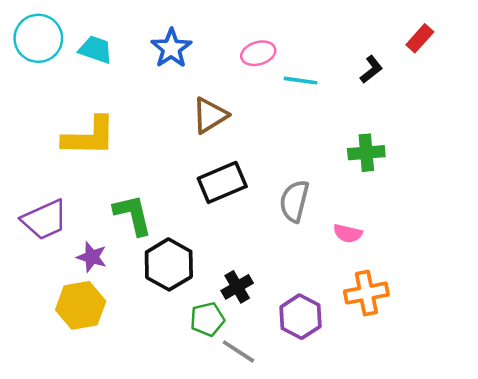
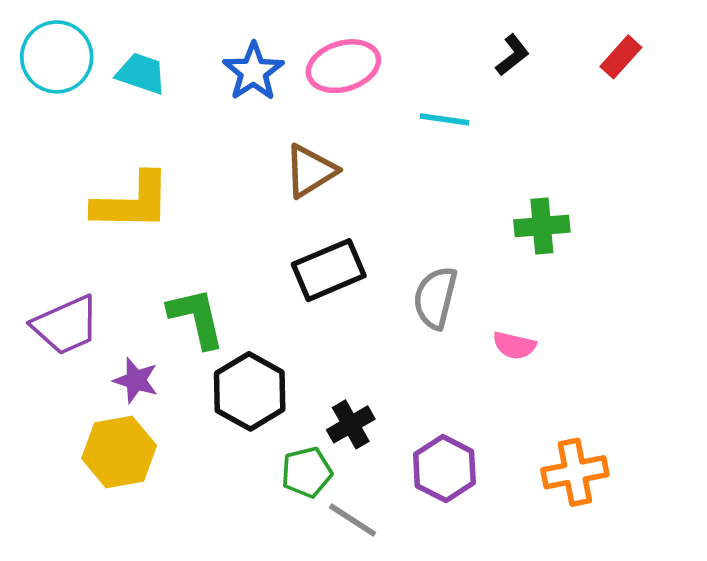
pink ellipse: (258, 53) -> (343, 66), moved, size x1.4
black L-shape: (371, 69) -> (512, 55), moved
orange cross: (366, 293) -> (575, 472), moved

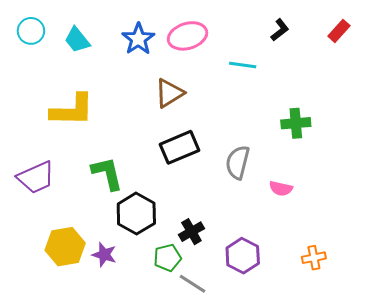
cyan circle: (57, 57) -> (31, 31), size x0.7
cyan trapezoid: (141, 73) -> (77, 40), turned -148
purple star: (136, 380) -> (104, 255), moved
orange cross: (575, 472) -> (314, 258), size x0.7

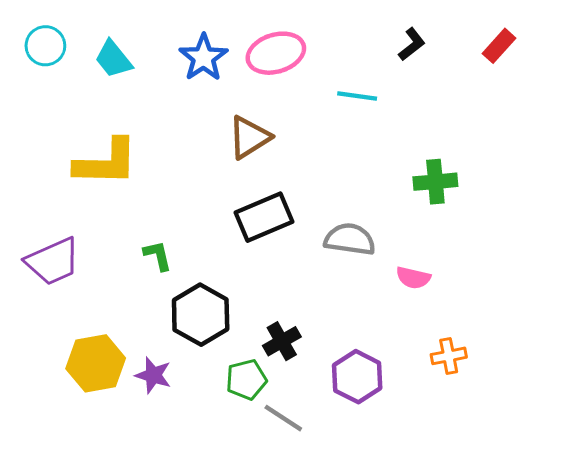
gray semicircle: (238, 162) -> (350, 239), turned 84
green L-shape: (107, 173) -> (158, 256), size x0.6
orange cross: (314, 258) -> (449, 356), moved

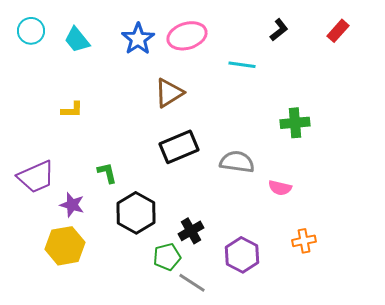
yellow L-shape: (106, 162) -> (72, 110), size x0.5
purple star: (153, 375) -> (72, 205), moved

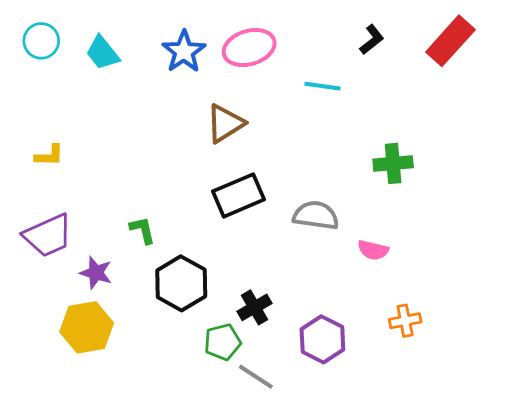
red rectangle: (338, 31) -> (450, 41), size x1.6
yellow L-shape: (72, 110) -> (49, 155), moved

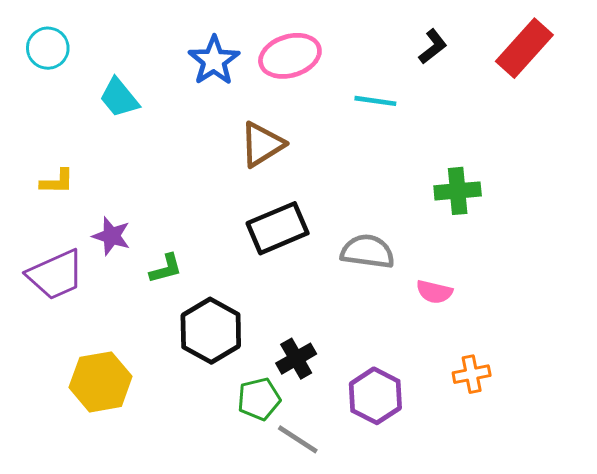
cyan trapezoid: (103, 53) -> (119, 98), moved
green L-shape: (143, 230) -> (166, 269), turned 88
purple star: (96, 273) -> (111, 236), moved

